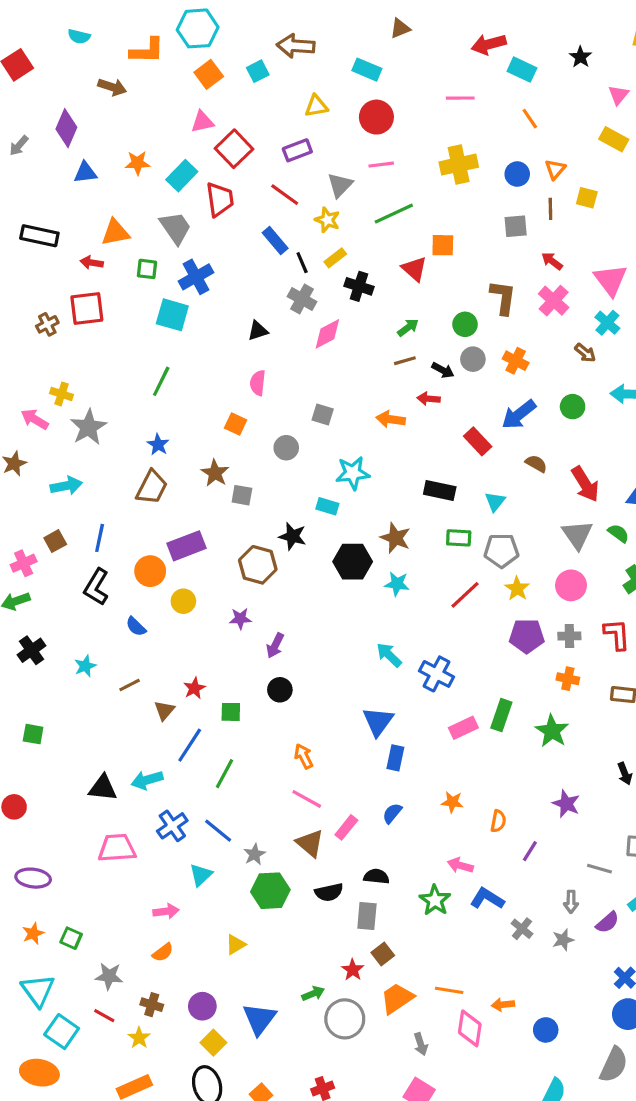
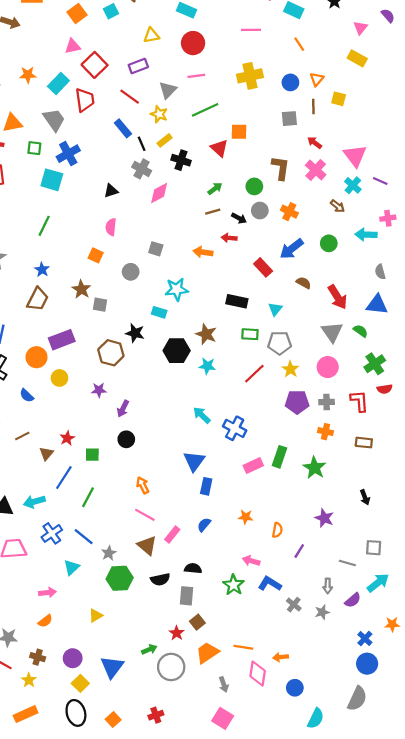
blue circle: (546, 1030) -> (295, 688), moved

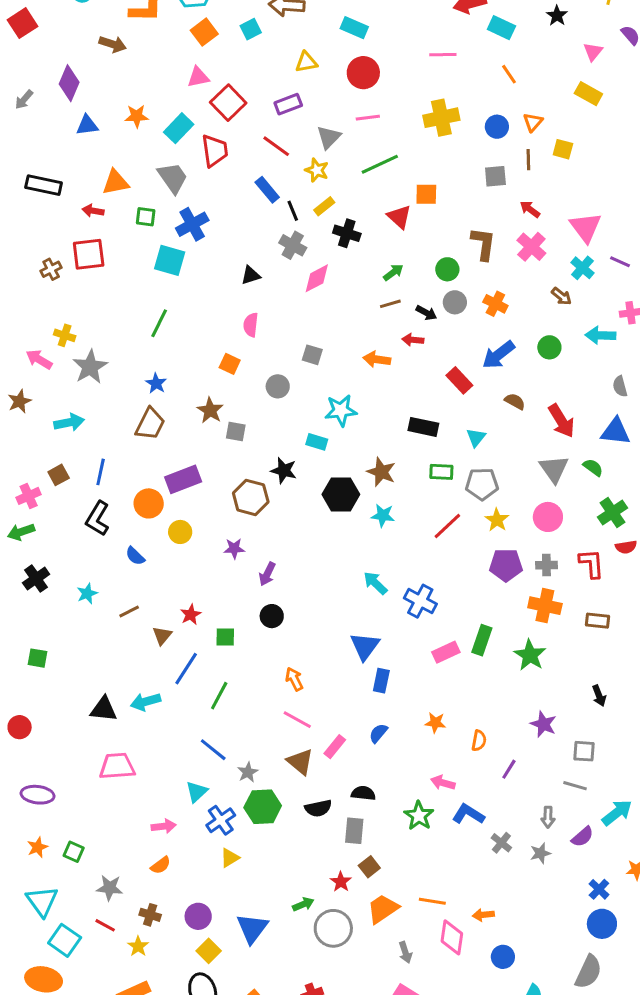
orange cross: (325, 432) -> (545, 606), size x1.5
blue cross: (52, 533) -> (221, 820), moved
gray square: (374, 548) -> (584, 751), moved

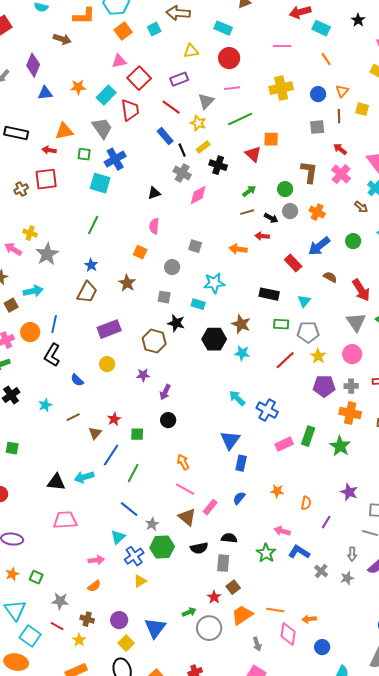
gray square: (236, 431) -> (164, 297), moved
brown square: (59, 475) -> (11, 305), moved
orange circle: (149, 503) -> (30, 332), moved

